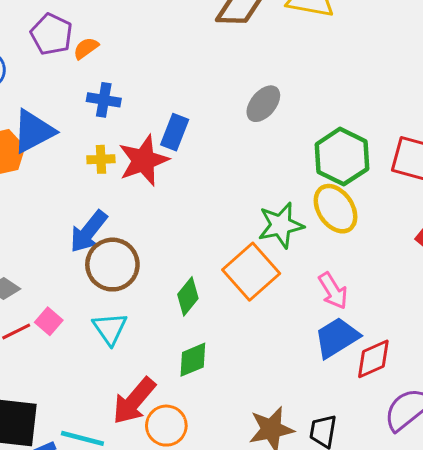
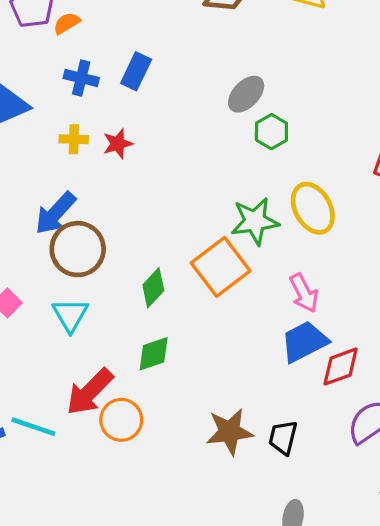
blue rectangle: (175, 132) -> (136, 71), moved
green hexagon: (342, 157) -> (271, 132), moved, size x0.6
red star: (144, 160) -> (118, 144), size x0.6

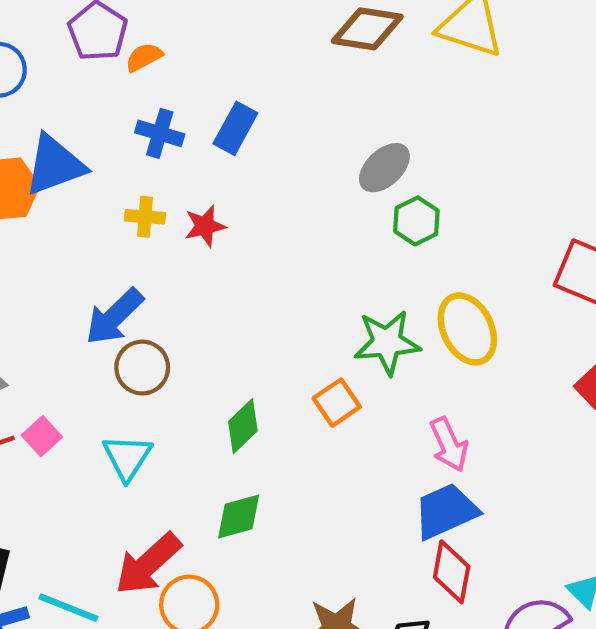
brown circle: (78, 249) -> (142, 368), size x0.7
orange square: (221, 267) -> (337, 403), size x0.6
red diamond: (341, 367) -> (452, 572), moved, turned -63

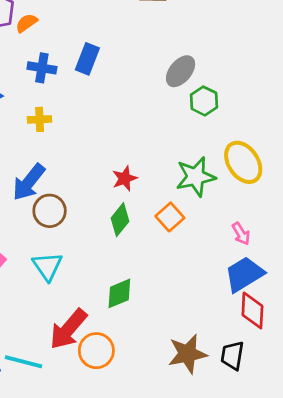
red star: (205, 226) -> (125, 178), moved
green diamond: (243, 426) -> (120, 220), moved
pink arrow: (449, 444) -> (241, 234), size x0.7

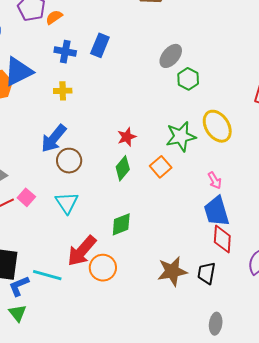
blue trapezoid: (244, 274) -> (217, 211), turned -76

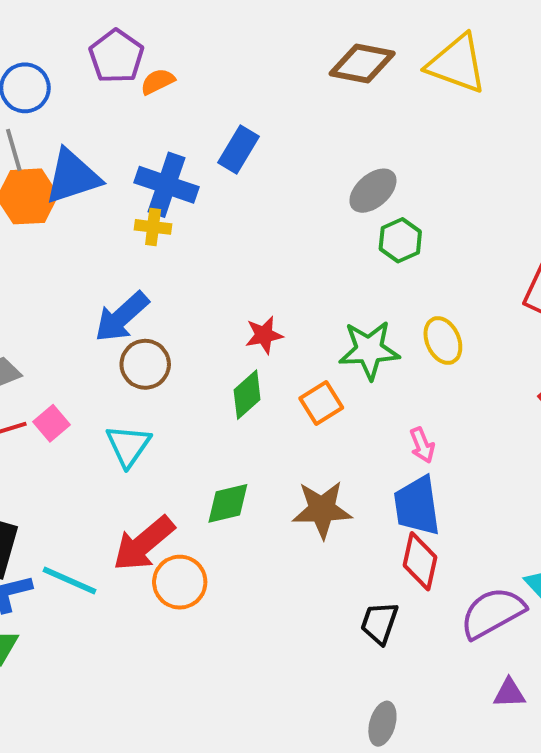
blue cross: (65, 52) -> (166, 185), moved, size x1.4
yellow ellipse: (217, 126) -> (443, 341), size x0.7
brown star: (172, 271) -> (322, 510), moved

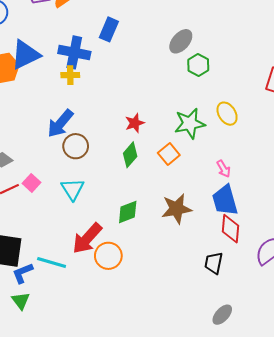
gray ellipse: (382, 724) -> (222, 315), turned 35

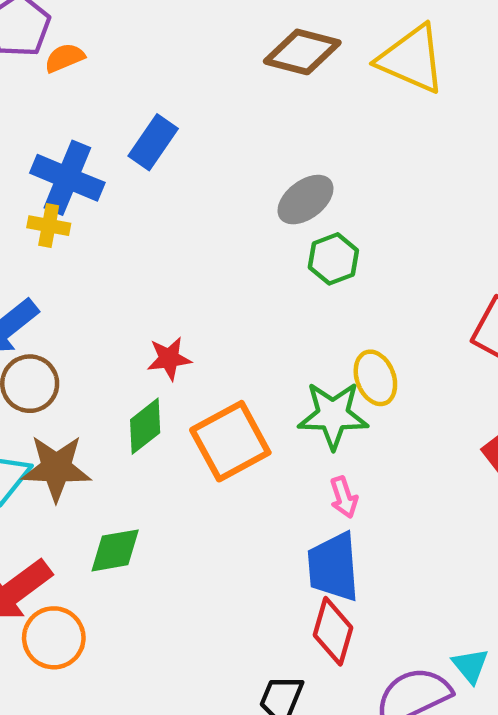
green star: (190, 123) -> (333, 415), moved
orange square: (169, 154) -> (230, 441), size x1.6
brown star: (176, 209) -> (56, 468), moved

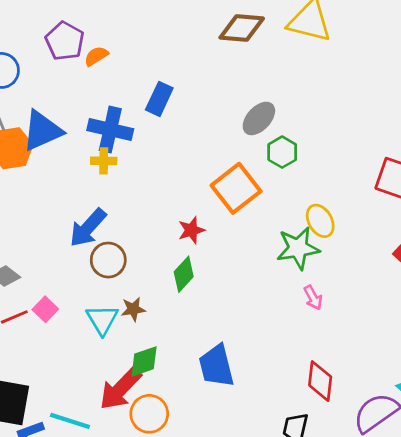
orange square: (230, 441) -> (236, 188), moved
brown star: (56, 468) -> (133, 309), size x0.6
green diamond: (115, 550) -> (144, 361), moved
blue trapezoid: (333, 567) -> (216, 366), moved

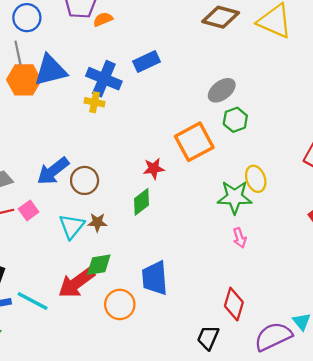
blue rectangle: (159, 99) -> (146, 61), turned 30
blue arrow: (88, 228) -> (53, 171), moved
orange circle: (149, 414) -> (120, 304), moved

